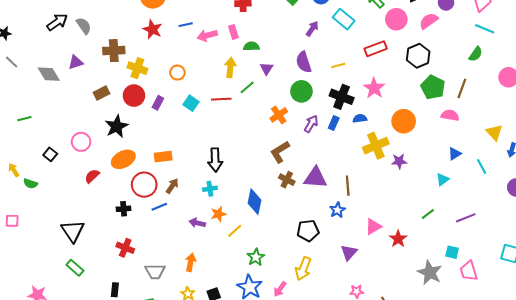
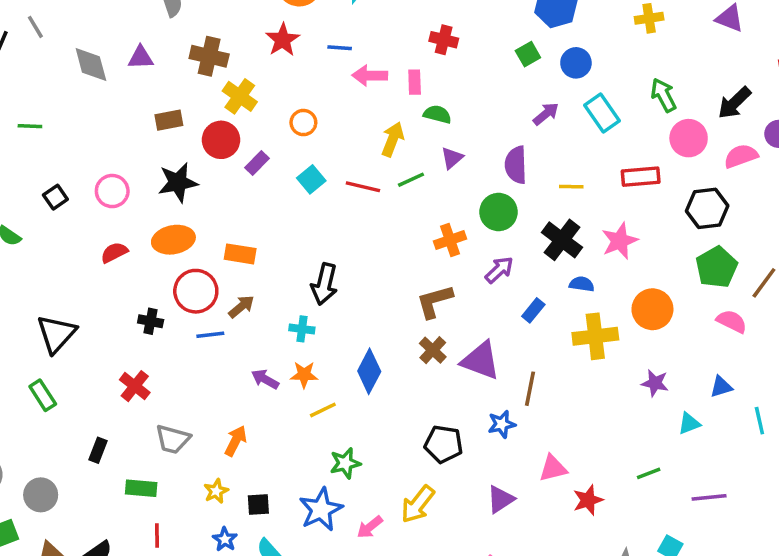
blue rectangle: (334, 123) -> (533, 310), moved
purple star: (399, 161) -> (655, 383), moved

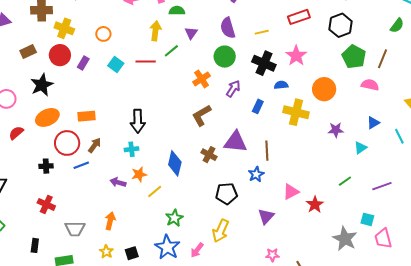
yellow cross: (595, 336) -> (296, 112), turned 35
brown cross: (433, 350) -> (209, 155), moved

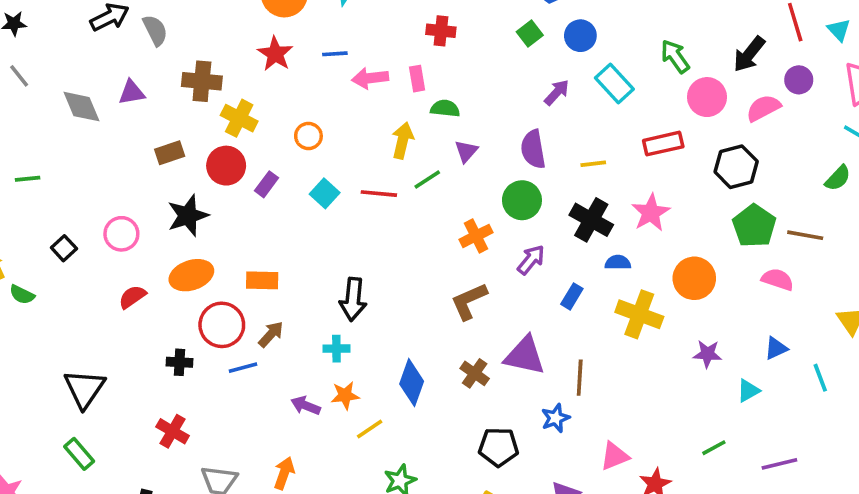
brown line: (382, 59) -> (805, 235), turned 72

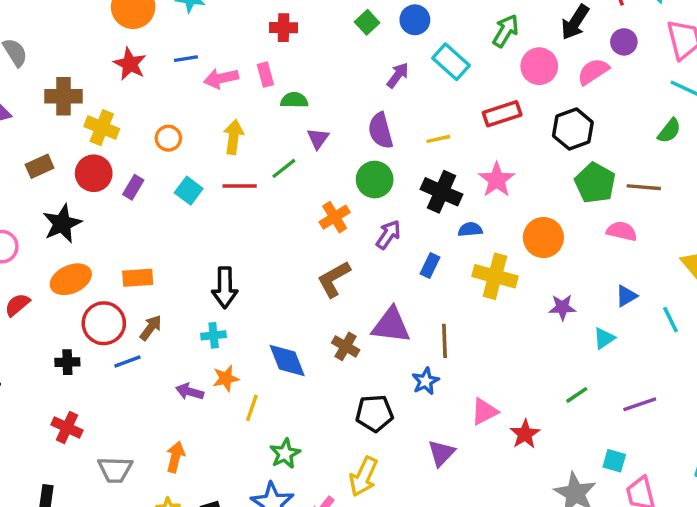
green arrow: (675, 56) -> (506, 31), turned 72
yellow arrow: (403, 140) -> (234, 137), moved
blue diamond: (412, 383) -> (287, 361), turned -36
yellow line: (370, 429) -> (252, 408), turned -32

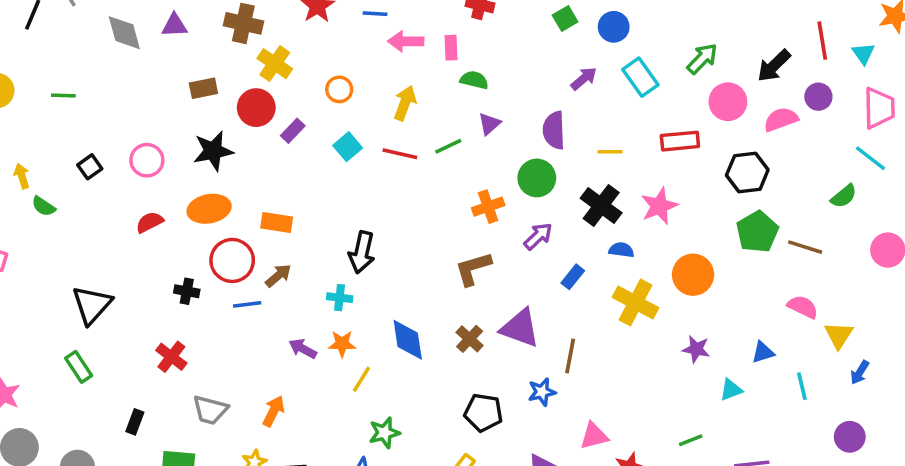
pink semicircle: (622, 231) -> (803, 307), moved

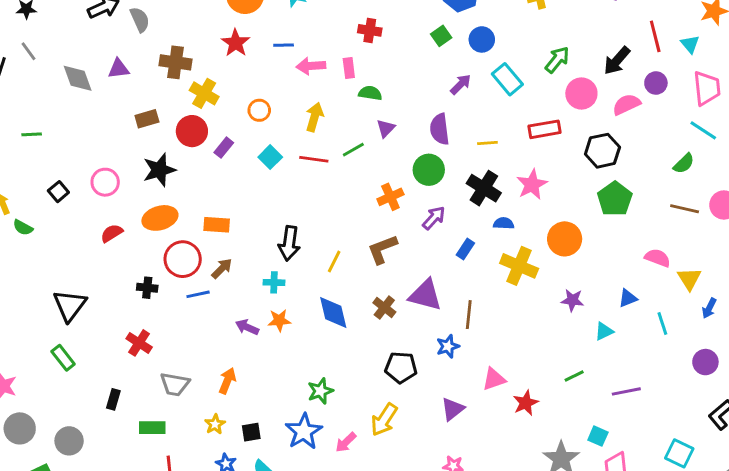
brown line: (805, 247) -> (685, 209), moved
yellow line: (361, 379) -> (334, 262), moved

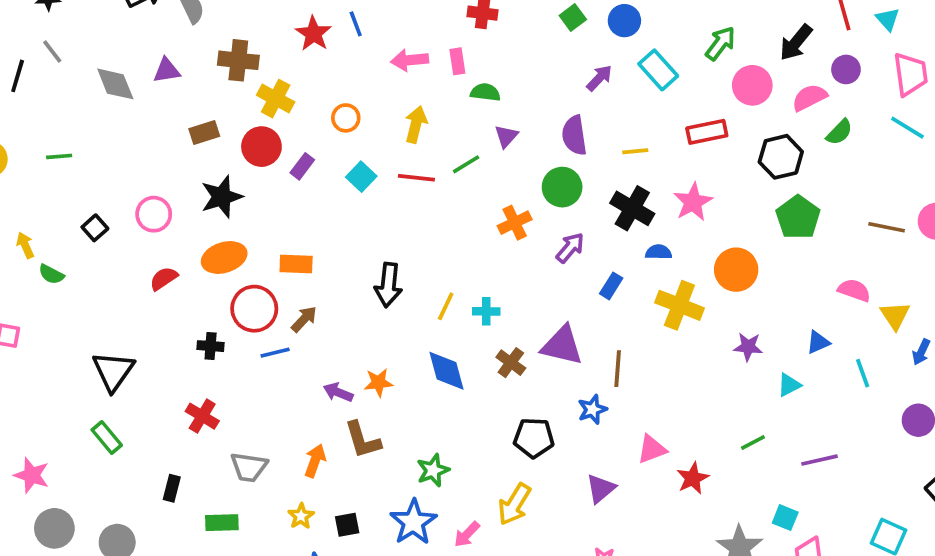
blue line: (284, 45) -> (356, 24), moved, turned 72
green semicircle: (684, 164) -> (839, 132), moved
brown L-shape: (382, 249) -> (363, 440), moved, turned -84
cyan cross: (274, 282) -> (486, 311), moved

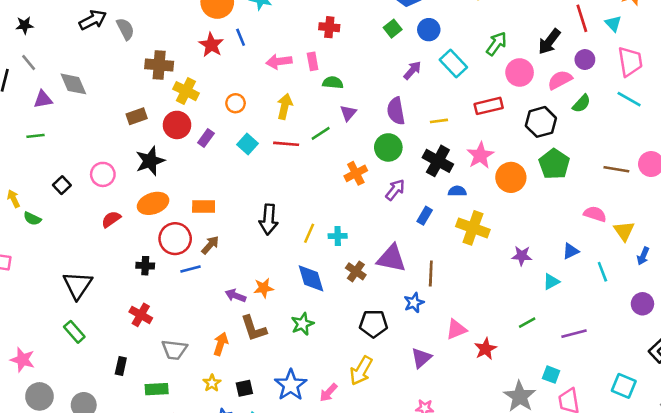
purple triangle: (167, 70) -> (43, 99), moved
orange circle: (736, 270) -> (511, 177), moved
green star: (433, 470) -> (302, 324), moved

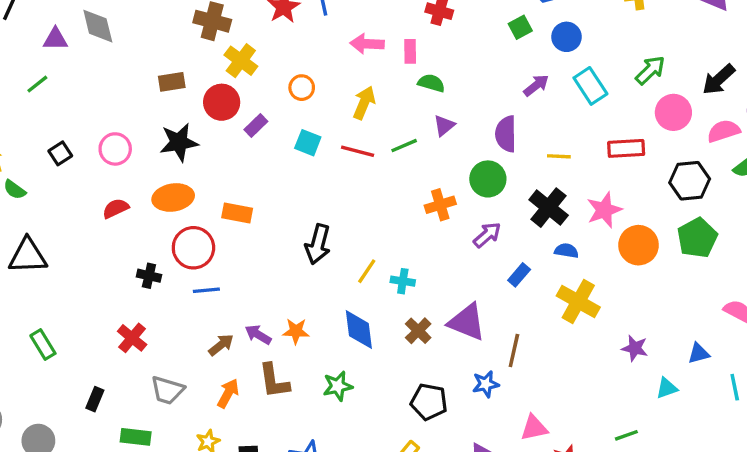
green line: (35, 136) -> (37, 84), turned -42
cyan square: (247, 144) -> (308, 143), turned -30
brown arrow: (210, 245) -> (221, 345), moved
black triangle: (78, 285) -> (28, 256), moved, turned 44

